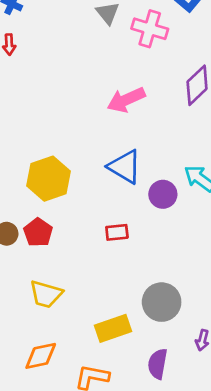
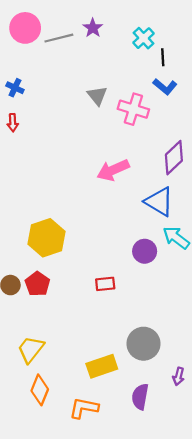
blue triangle: (125, 167) -> (159, 202), moved
yellow trapezoid: (46, 294) -> (31, 349), moved, turned 112
orange diamond: (41, 356) -> (40, 390), turned -56

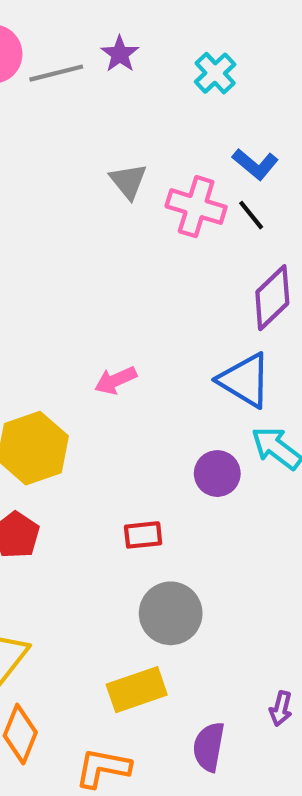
black line: (163, 57) -> (251, 215), moved, turned -36
pink arrow: (113, 170) -> (116, 380), moved, size x0.7
gray circle: (143, 344) -> (171, 613), moved

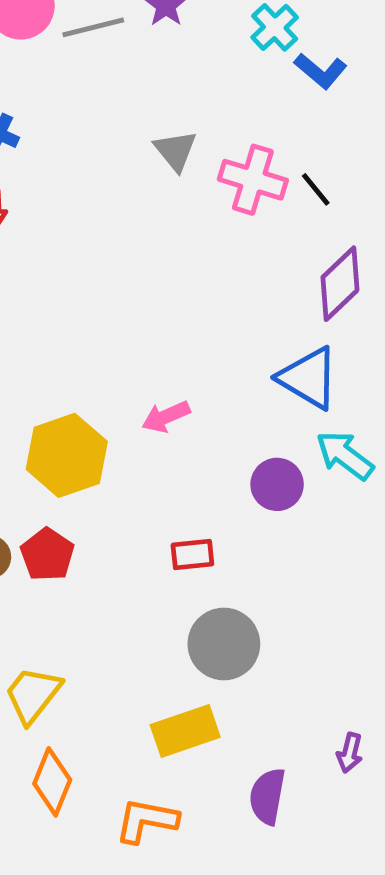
blue L-shape: (255, 164) -> (321, 71), moved
pink arrow: (116, 380) -> (166, 417), moved

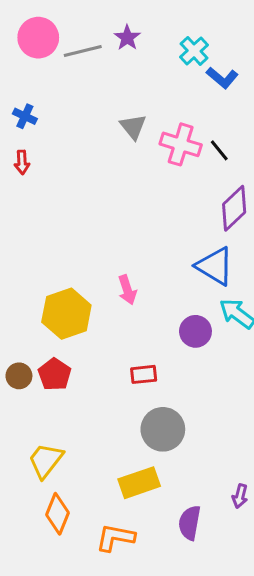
pink arrow: (166, 417) -> (127, 290), turned -84

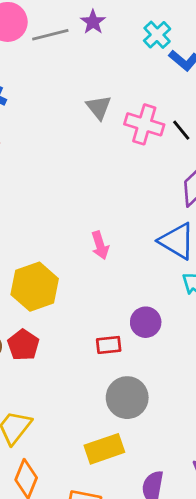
pink arrow: (127, 290) -> (100, 245), moved
purple circle: (195, 331) -> (146, 322), moved

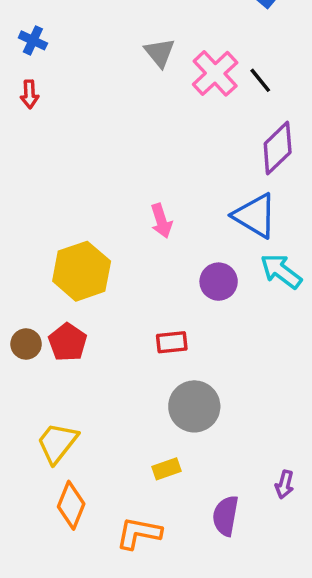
pink cross: (144, 124) -> (215, 73), turned 30
purple circle: (146, 322) -> (219, 282), moved
yellow rectangle: (104, 449) -> (167, 469), size x0.6

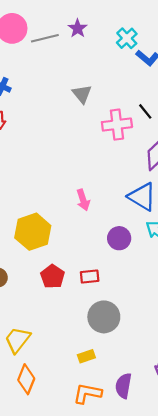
pink cross: (215, 73) -> (117, 125), moved, turned 36
red pentagon: (68, 342) -> (52, 276), moved
orange L-shape: (139, 533) -> (87, 393), moved

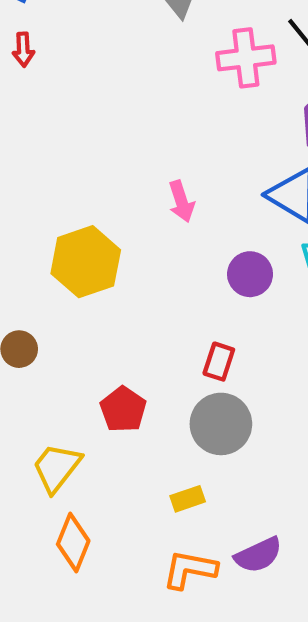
red pentagon: (52, 276) -> (123, 409), moved
red rectangle: (90, 276) -> (219, 362), moved, turned -66
purple semicircle: (123, 386) -> (258, 555), turned -125

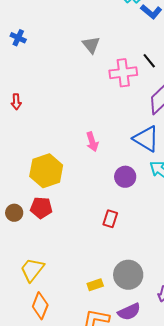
red arrow: (23, 50) -> (16, 102), moved
red pentagon: (123, 409) -> (41, 208), moved, turned -30
gray circle: (221, 424) -> (128, 275), moved

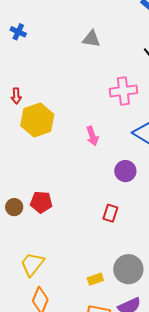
gray triangle: (91, 45) -> (91, 39), turned -42
pink cross: (123, 73) -> (123, 91), moved
yellow hexagon: (46, 171) -> (37, 120), moved

